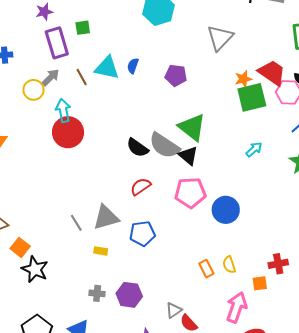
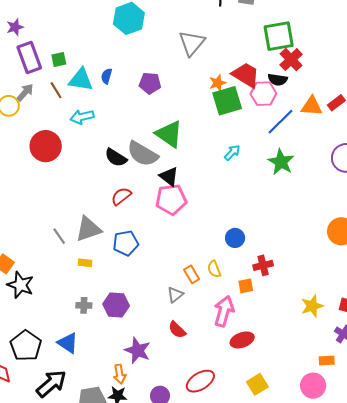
green square: (83, 28) -> (59, 59), moved
cyan arrow: (63, 111) -> (82, 117), moved, turned -90
black triangle: (188, 156) -> (169, 176), moved
blue circle: (226, 210) -> (235, 238), moved, size x0.7
gray triangle: (174, 310) -> (175, 295), moved

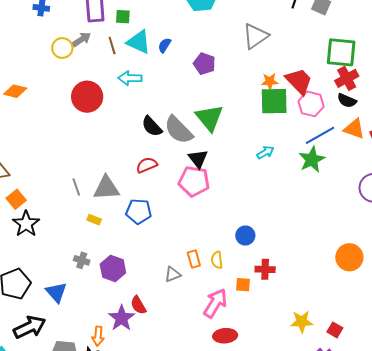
black semicircle: (278, 80) -> (347, 101), moved
green star: (281, 162) -> (312, 160), moved
red semicircle: (177, 330) -> (138, 305), moved

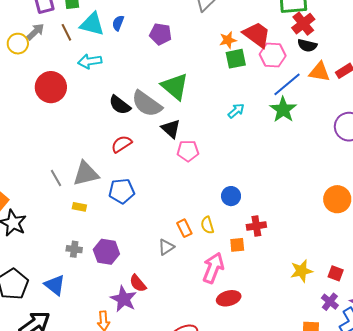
green square: (274, 101) -> (236, 59), size x0.7
pink pentagon: (194, 181) -> (188, 151), moved, size x0.7

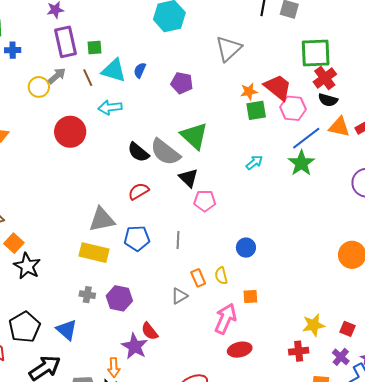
gray line: (56, 178) -> (178, 240), moved, turned 30
yellow rectangle: (79, 207) -> (94, 253), size x2.0
red cross: (256, 226) -> (299, 351), moved

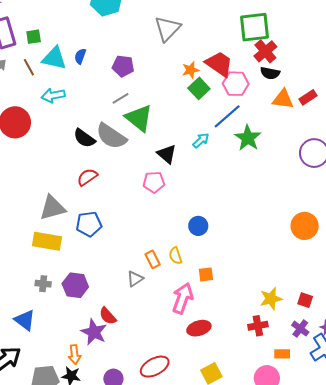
green square: (256, 110) -> (199, 88), turned -30
blue line: (306, 138) -> (227, 116), moved
black triangle: (188, 178) -> (167, 154), moved
gray line: (178, 240) -> (120, 98), moved, turned 60

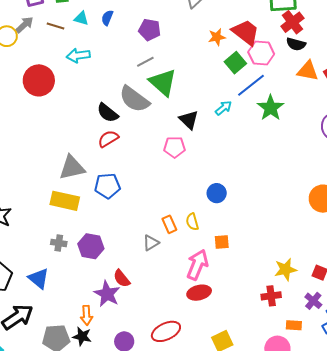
cyan triangle: (54, 58) -> (81, 18), size x0.6
brown line: (29, 67) -> (55, 26), turned -48
green square: (199, 88) -> (235, 63), moved
black semicircle: (84, 138) -> (108, 113), moved
red ellipse: (199, 328) -> (199, 293), moved

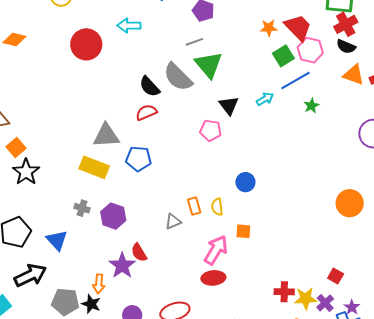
green star: (271, 108) -> (311, 106), size x0.6
yellow star: (286, 269) -> (306, 298), moved

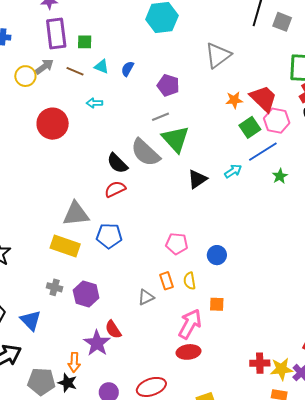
cyan arrow: (129, 26) -> (94, 103), size x0.7
black triangle: (229, 105) -> (197, 179), turned 35
pink pentagon: (211, 130) -> (177, 244), moved

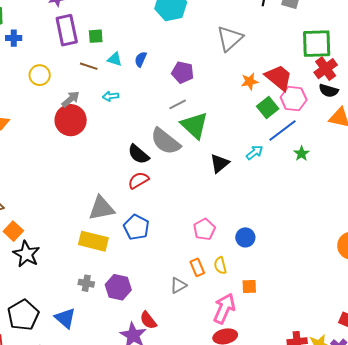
gray arrow: (44, 67) -> (71, 99), moved
blue pentagon: (109, 236) -> (136, 227), turned 30
pink pentagon: (177, 244) -> (204, 229), turned -30

